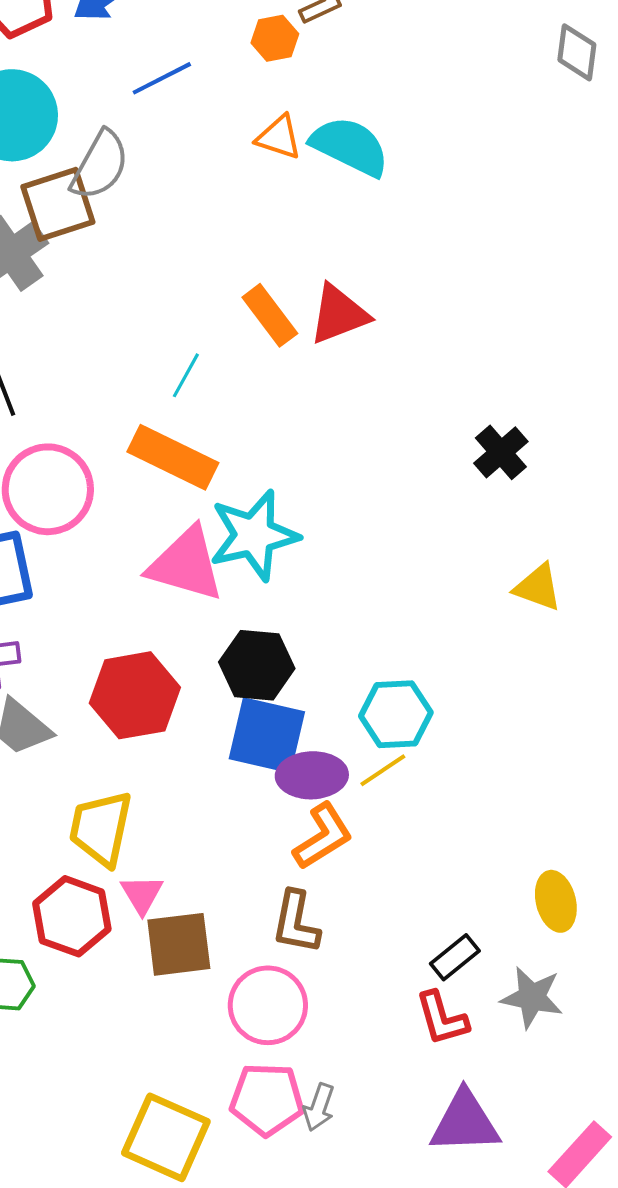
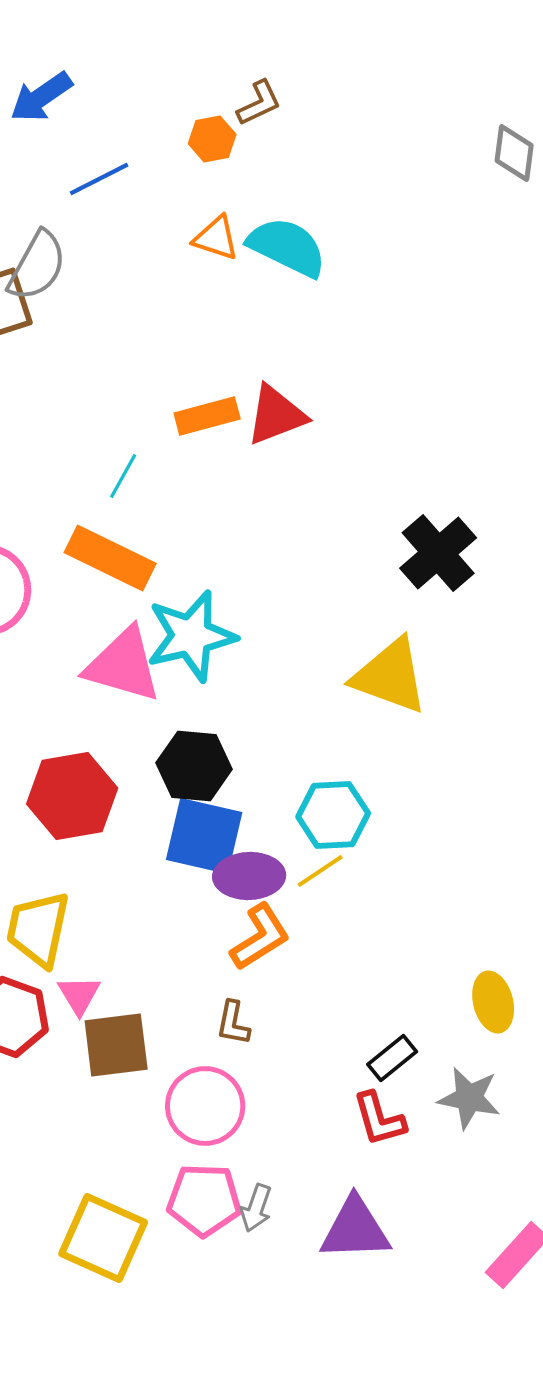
orange rectangle: (270, 315) -> (207, 416), turned -68
black cross: (501, 452) -> (438, 553), size x1.4
yellow triangle: (538, 587) -> (390, 676), moved, size x1.6
brown L-shape: (296, 922) -> (233, 1023), size x0.7
purple triangle: (465, 1122) -> (355, 1229), moved

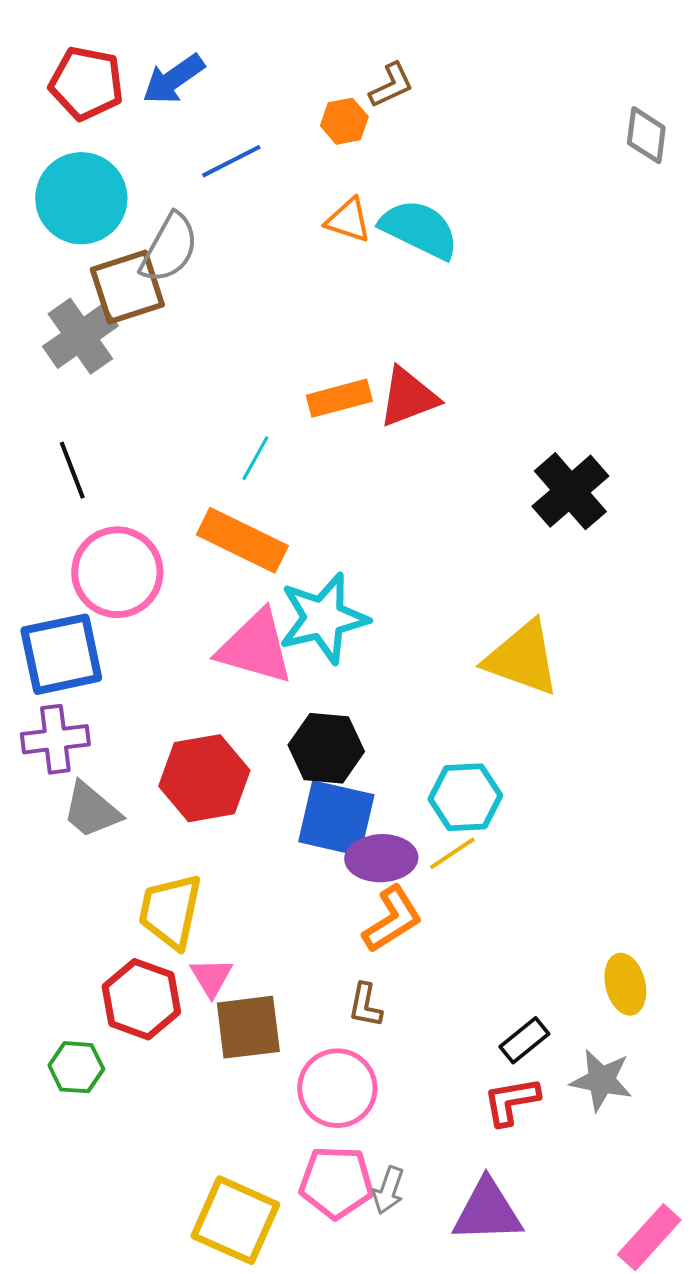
black cross: (438, 553) -> (570, 491), moved
red L-shape: (379, 1119) -> (511, 1101), turned 96

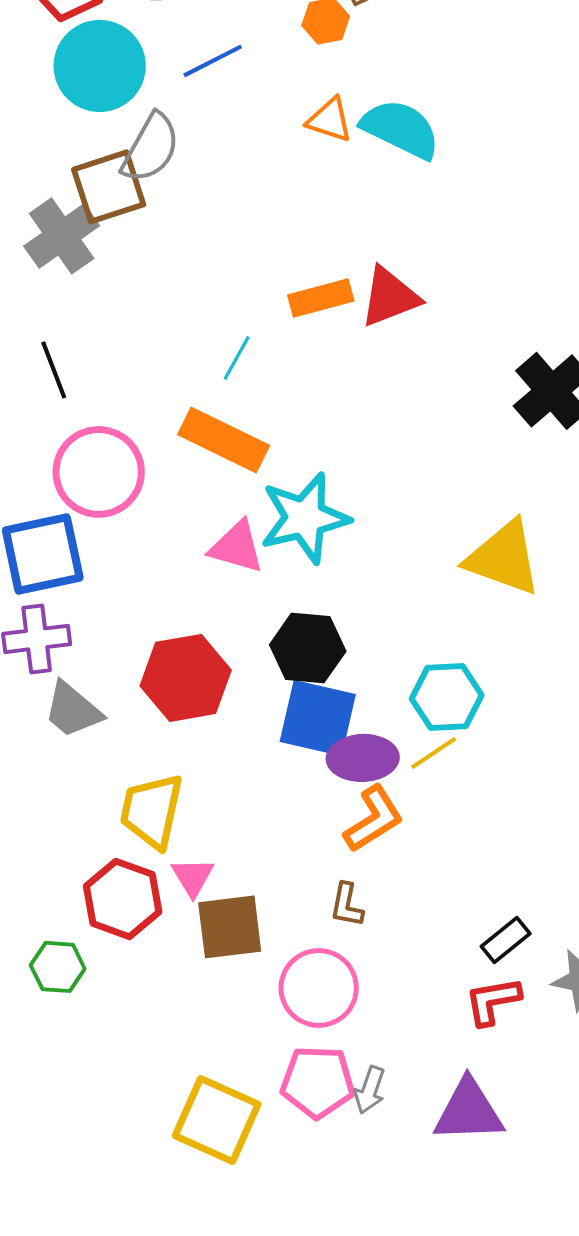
cyan circle: (81, 198) -> (100, 66), moved
pink triangle: (255, 647) -> (237, 547), size x0.7

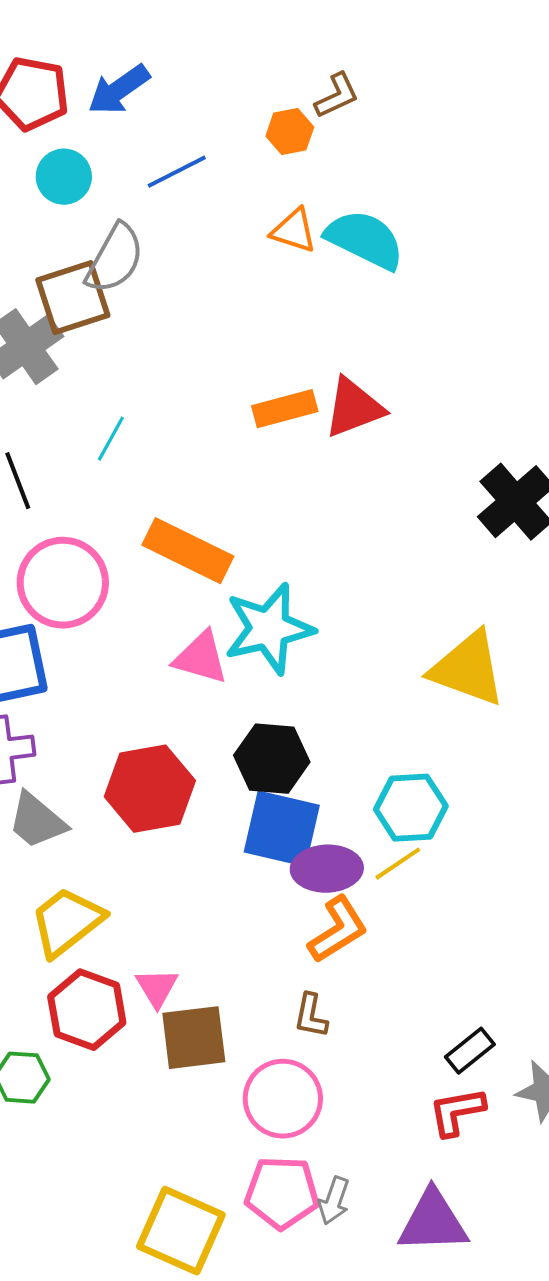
cyan circle: (100, 66) -> (64, 177), size x0.6
cyan line: (237, 358) -> (111, 439), moved
yellow trapezoid: (152, 811) -> (67, 922), moved, turned 40

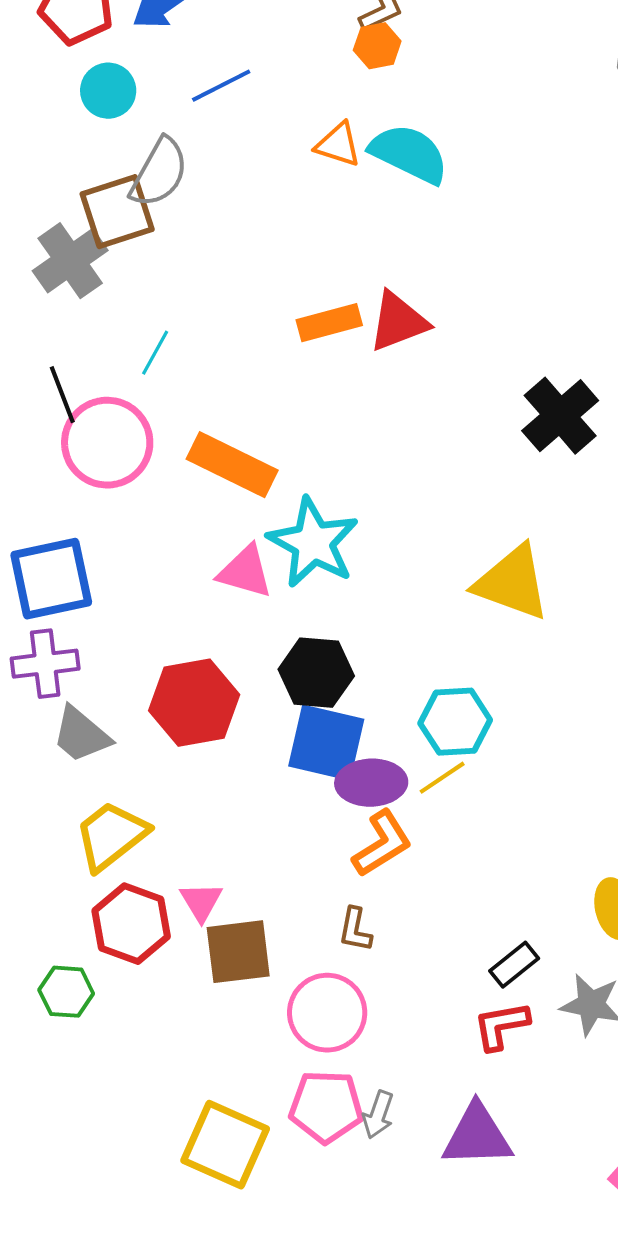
orange hexagon: (290, 132) -> (377, 46), moved
pink circle: (63, 583) -> (107, 443), moved
cyan star: (269, 629) -> (313, 543), turned -30

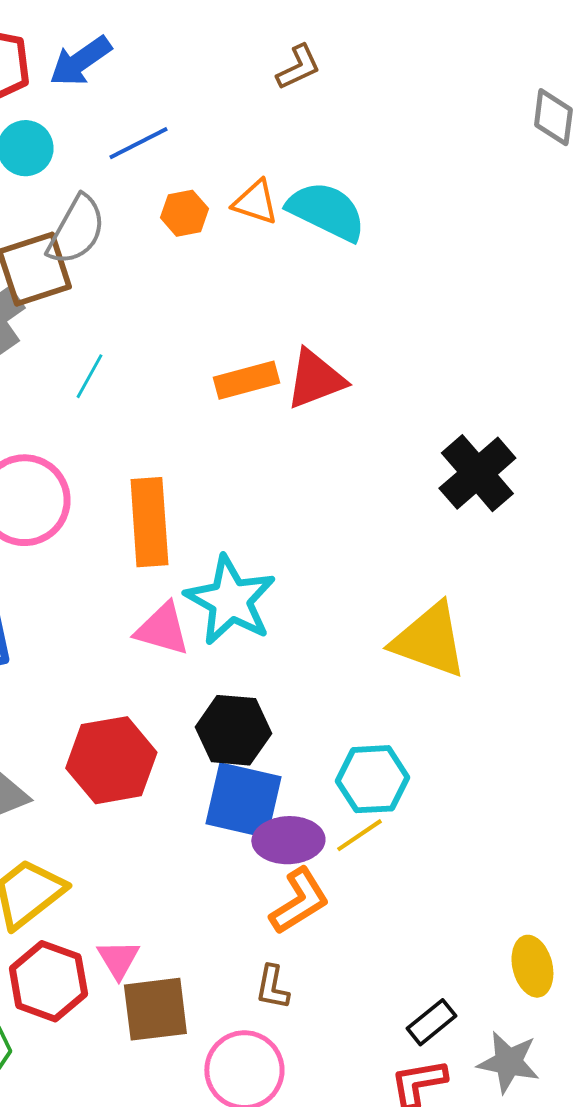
orange hexagon: (377, 46) -> (184, 213), moved
cyan line: (155, 353) -> (89, 376), moved
orange rectangle: (232, 465) -> (149, 522), turned 60

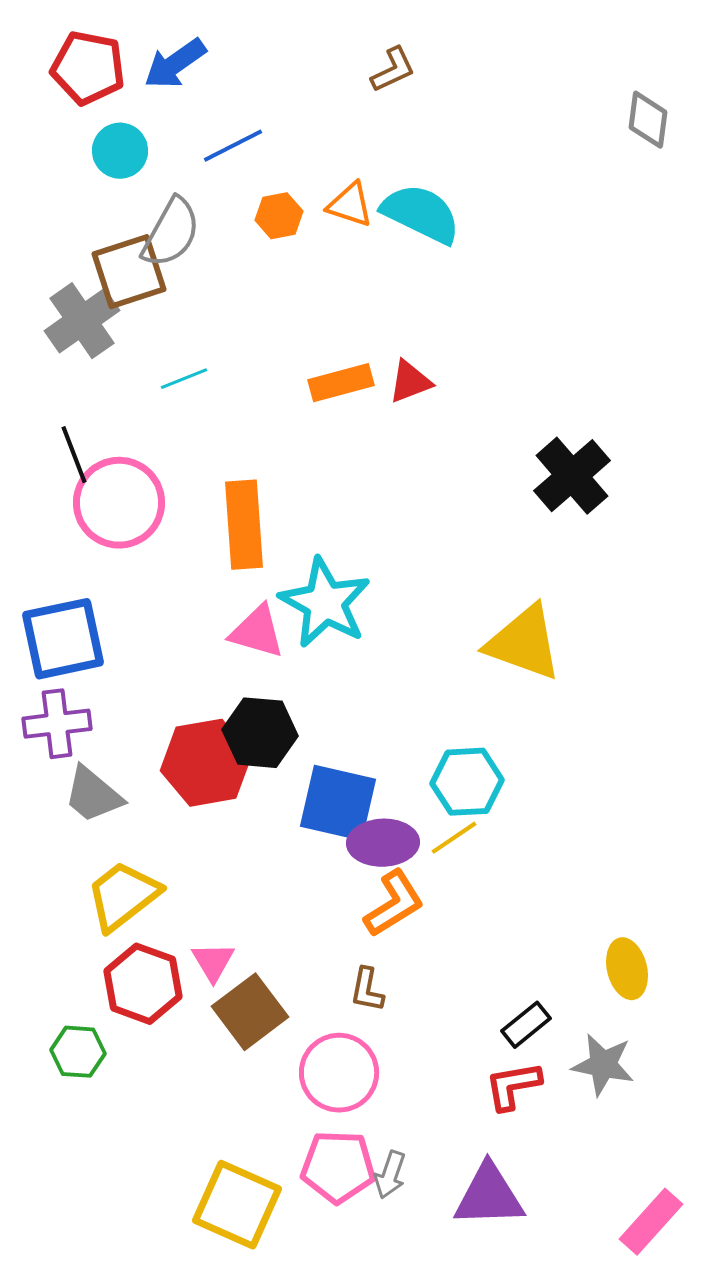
cyan line: (89, 376) -> (184, 379), turned 39
red triangle: (315, 379) -> (410, 382), size x0.7
black hexagon: (233, 730) -> (260, 733), moved
brown square: (155, 1009) -> (250, 1012), turned -30

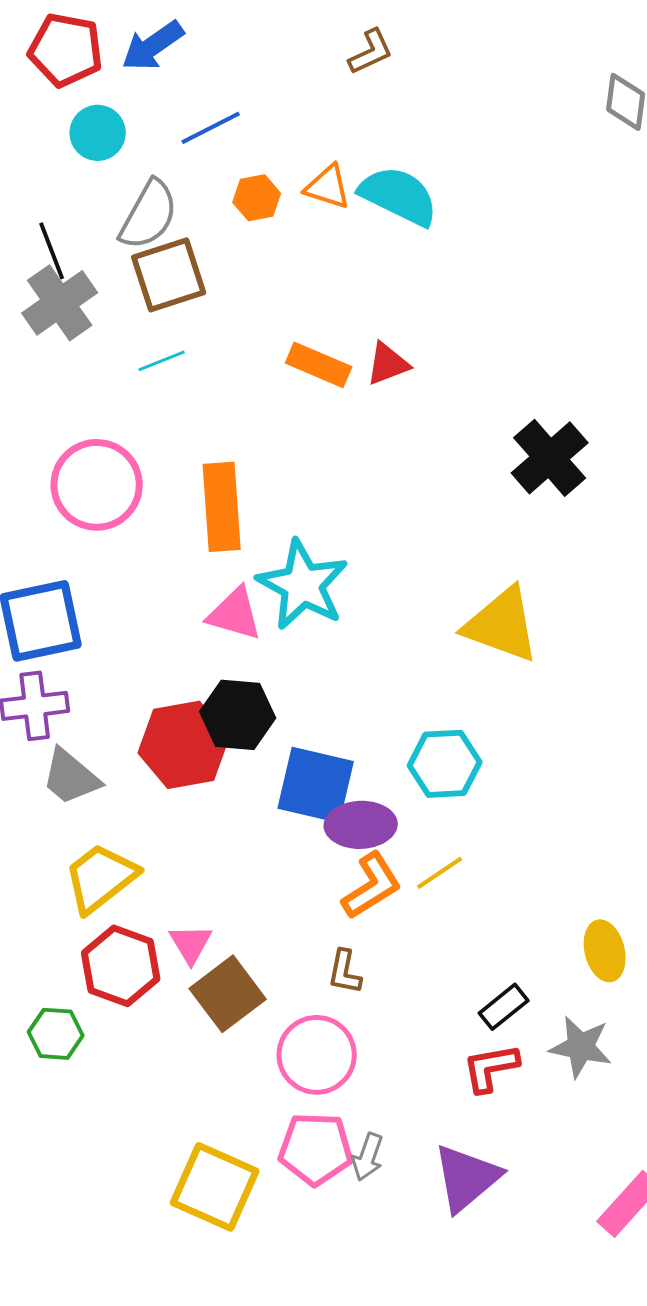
brown square: (129, 272) -> (169, 275), moved
orange rectangle: (341, 383) -> (319, 365), turned 38
black line: (74, 455) -> (52, 251), moved
yellow line: (454, 838) -> (440, 873), moved
purple triangle: (489, 1196) -> (467, 1178), turned -38

